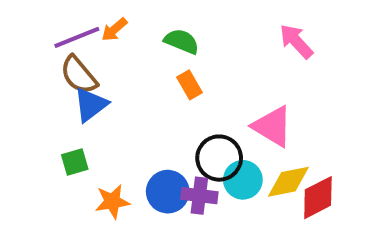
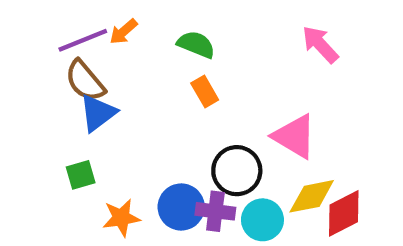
cyan circle: (243, 180) -> (262, 220), moved

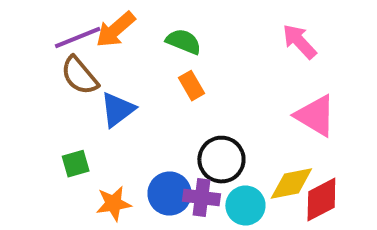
orange arrow: (123, 32) -> (116, 30), size x1.5
blue triangle: (98, 113) -> (118, 110), moved
pink triangle: (295, 136) -> (315, 116), moved

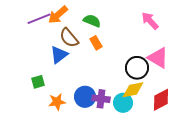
brown semicircle: (80, 76) -> (69, 38), moved
black circle: (221, 160) -> (137, 68), moved
yellow diamond: (291, 184) -> (133, 90), moved

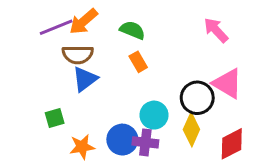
brown semicircle: (69, 38) -> (78, 55), moved, turned -50
yellow diamond: (133, 90) -> (191, 129), turned -55
cyan circle: (123, 103) -> (154, 115), moved

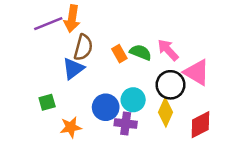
orange arrow: (83, 21) -> (72, 19), turned -40
green semicircle: (132, 30) -> (141, 52), moved
pink arrow: (216, 30) -> (168, 50), moved
brown semicircle: (78, 55) -> (83, 47), moved, turned -75
blue circle: (122, 140) -> (106, 107), moved

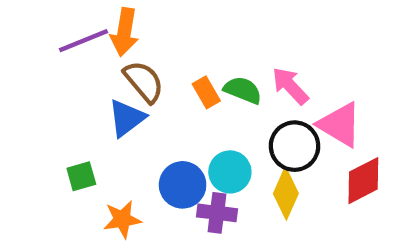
brown semicircle: (83, 47) -> (144, 82), turned -55
red diamond: (200, 125) -> (363, 181), moved

